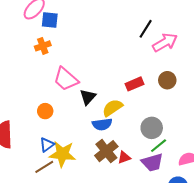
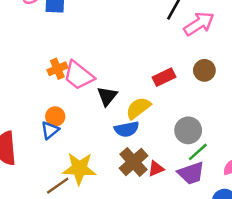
orange cross: (43, 46) -> (57, 69), moved
blue triangle: (47, 145) -> (50, 130), moved

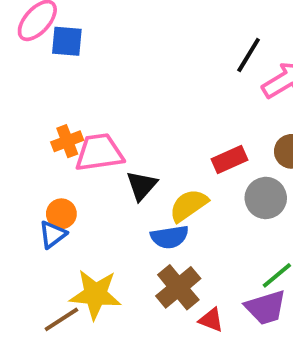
pink trapezoid: (79, 75) -> (99, 152), turned 132
gray circle: (188, 130) -> (266, 198), moved
red triangle: (156, 169) -> (211, 320), moved, turned 42

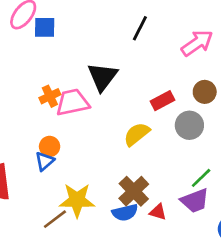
black line: (249, 55) -> (140, 28), moved
black triangle: (142, 185) -> (102, 77), moved, size x1.4
blue semicircle: (170, 237) -> (125, 213), moved

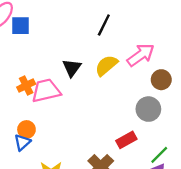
pink arrow: (197, 43) -> (141, 55), moved
black triangle: (102, 77) -> (72, 68), size x0.7
red rectangle: (162, 101) -> (126, 140), moved
yellow semicircle: (137, 134) -> (106, 65), moved

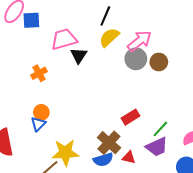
yellow semicircle: (106, 65) -> (109, 37), moved
pink trapezoid: (46, 91) -> (64, 39), moved
gray circle: (148, 109) -> (136, 59), moved

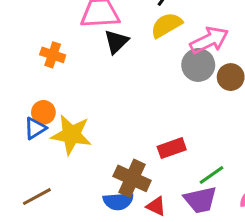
orange cross: (39, 73) -> (53, 55), turned 35
brown cross: (109, 143) -> (132, 178), turned -30
yellow star: (65, 153) -> (71, 135), moved

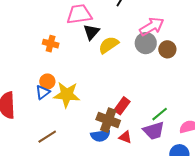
yellow semicircle: (166, 25) -> (109, 45), moved
red rectangle: (172, 148) -> (122, 106), moved, turned -30

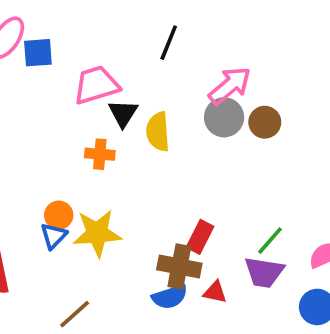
orange cross: (51, 44) -> (100, 154), moved
yellow semicircle: (109, 45) -> (158, 132), turned -50
purple trapezoid: (154, 131) -> (264, 272), turned 35

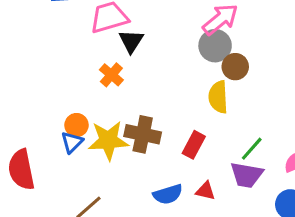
brown circle: (265, 122) -> (235, 67), moved
yellow semicircle: (158, 132) -> (218, 97), moved
orange cross: (100, 154) -> (111, 75), turned 35
brown cross: (179, 267) -> (143, 134), moved

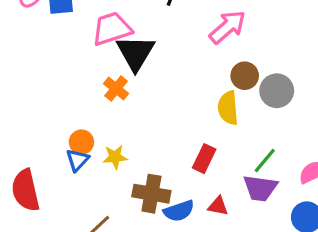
black triangle: (131, 41) -> (135, 53), size x1.5
gray circle: (215, 46) -> (277, 91), moved
brown cross: (143, 134) -> (151, 194), moved
yellow star: (108, 140) -> (115, 157), size x0.6

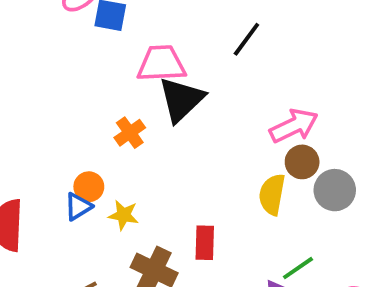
pink arrow: (227, 27) -> (294, 126), moved
orange cross: (116, 89) -> (130, 133), moved
red rectangle: (204, 159) -> (205, 243), moved, turned -40

